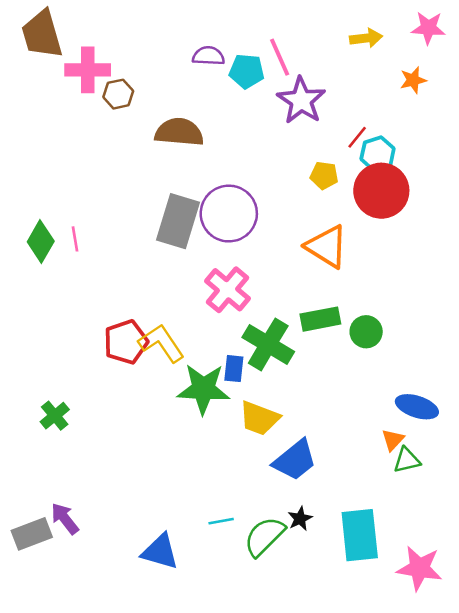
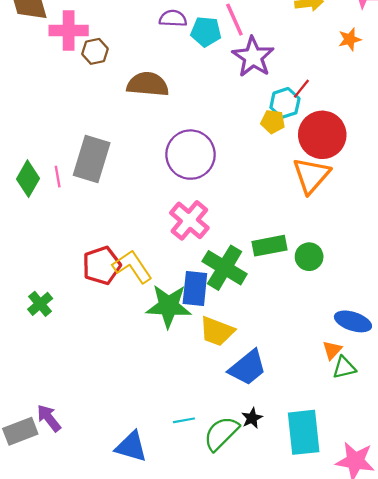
cyan hexagon: (378, 154) -> (285, 103), moved
gray rectangle: (178, 221) -> (92, 159), moved
orange triangle: (327, 247) -> (311, 175), moved, turned 39
blue rectangle: (234, 369) -> (195, 289), size x1.5
green cross: (55, 416) -> (40, 304), moved

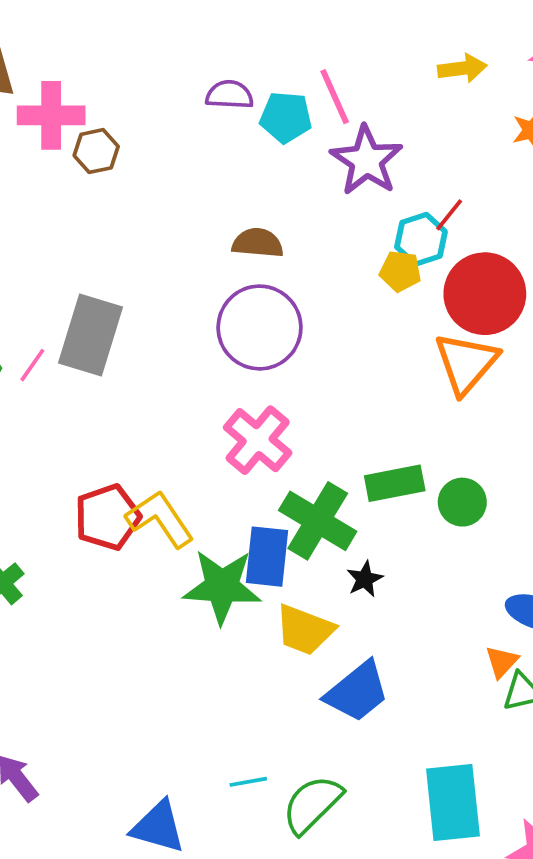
brown semicircle: (148, 84) -> (258, 243), moved, size x0.7
pink line: (58, 177) -> (32, 365), turned 45
black star: (252, 418) -> (365, 579), moved

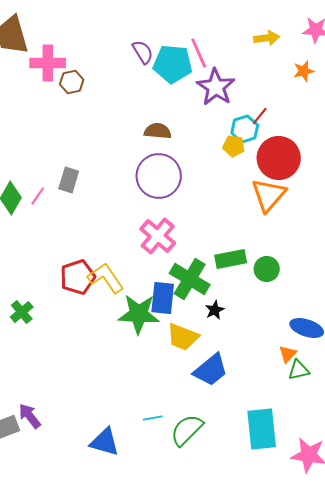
purple semicircle: (229, 95) -> (143, 52), turned 55
cyan pentagon: (286, 117) -> (173, 64), size x1.4
gray rectangle: (91, 335) -> (69, 180), size x0.6

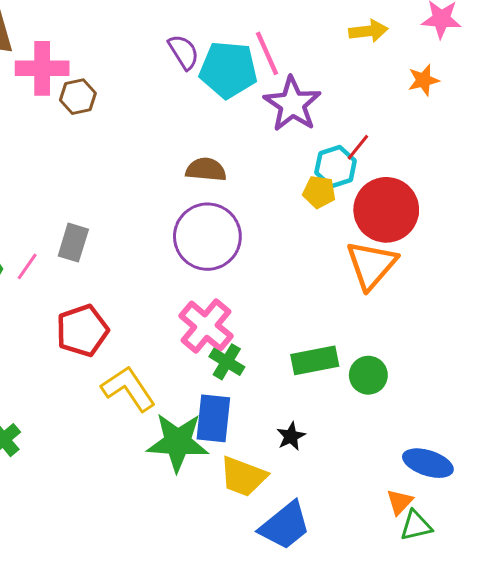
red pentagon: (78, 277) -> (82, 330), moved
green cross: (190, 279) -> (227, 362), moved, size x0.6

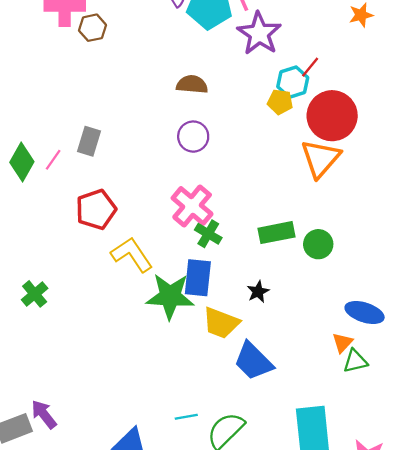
purple circle: (207, 237) -> (193, 137), size x0.6
blue trapezoid: (285, 526) -> (253, 361), turned 84

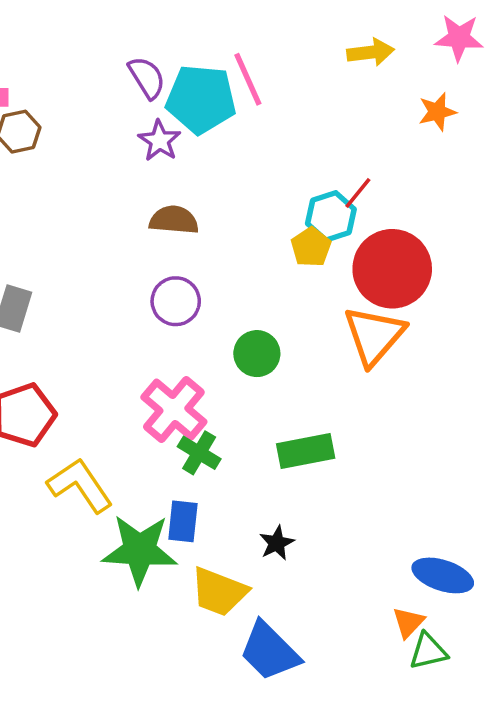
purple star: (259, 33) -> (159, 141), moved, size x0.6
yellow pentagon: (280, 102) -> (311, 247), turned 30
green circle: (318, 244) -> (257, 354), moved
blue rectangle: (198, 278) -> (183, 521), size x0.7

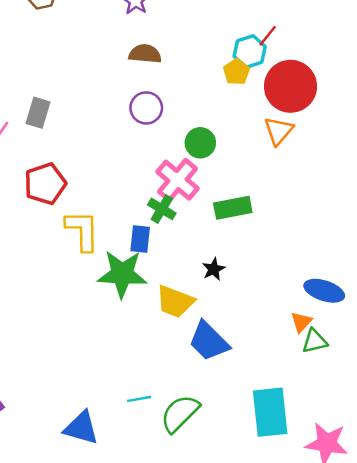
orange triangle: (374, 336) -> (278, 131), size x0.7
pink cross: (174, 409) -> (177, 180), moved
yellow L-shape: (80, 485) -> (82, 231), turned 33
blue rectangle: (183, 521) -> (140, 239), moved

